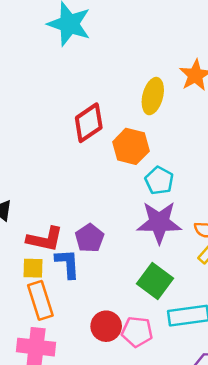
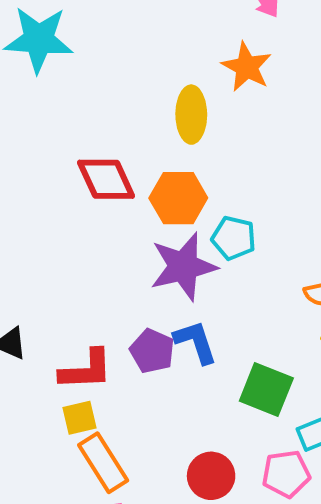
red diamond: (89, 123) -> (106, 179), turned -66
purple star: (159, 222) -> (183, 267), moved
blue L-shape: (67, 264) -> (196, 342), moved
pink pentagon: (137, 332) -> (286, 474), moved

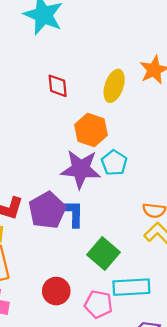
red diamond: (106, 179) -> (58, 86), moved, size x0.7
purple pentagon: (152, 351) -> (47, 210), size x1.4

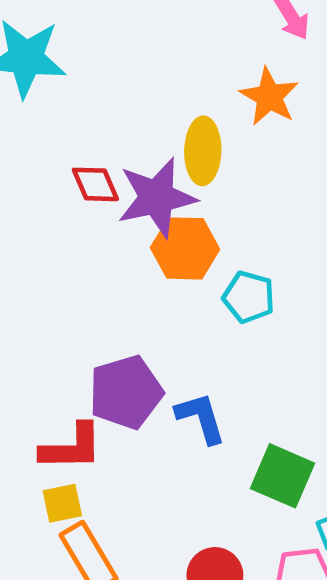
purple star: (81, 169) -> (157, 198), moved
purple pentagon: (47, 210) -> (126, 392), moved, turned 30

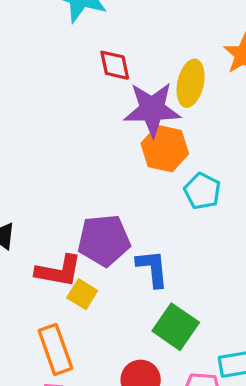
red diamond: (95, 184) -> (115, 65), moved
green square: (282, 476) -> (176, 327), moved
yellow square: (62, 503) -> (82, 294), moved, turned 32

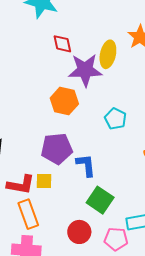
orange hexagon: (165, 149) -> (64, 101), moved
red L-shape: (59, 271) -> (21, 185), moved
yellow square: (82, 294) -> (44, 181), turned -30

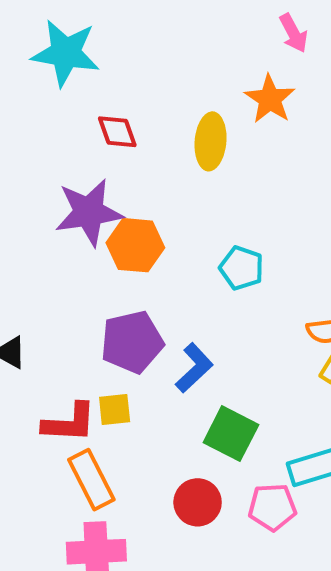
purple star: (85, 70) -> (89, 212), moved
blue L-shape: (86, 165) -> (194, 368), turned 60

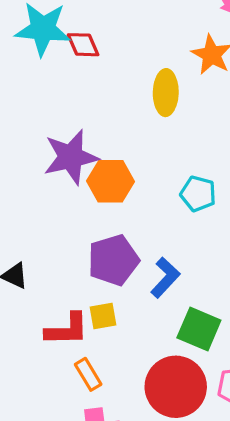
red diamond: (117, 132) -> (83, 45), moved
orange rectangle: (91, 480) -> (88, 374), size x0.7
red circle: (198, 502) -> (176, 387), size x1.6

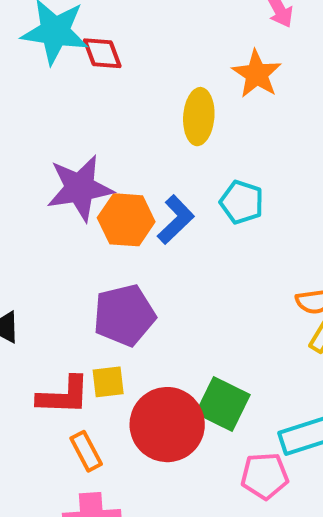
cyan pentagon: (198, 194) -> (242, 202), moved
blue L-shape: (165, 278) -> (176, 220), moved
red circle: (176, 387) -> (167, 425), moved

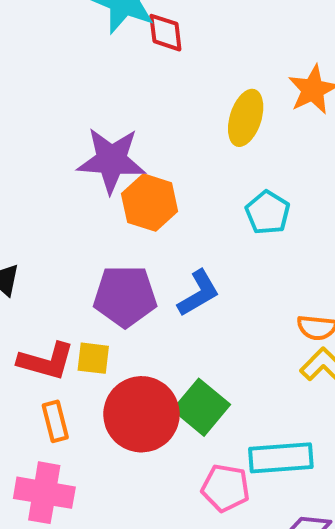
blue L-shape: (176, 220) -> (199, 293), moved

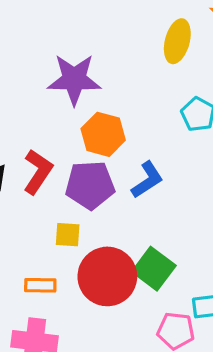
orange hexagon: (150, 203) -> (103, 134), moved
red L-shape: (46, 361) -> (38, 172), moved, turned -69
orange rectangle: (55, 421) -> (40, 285), turned -72

